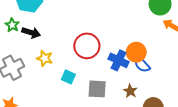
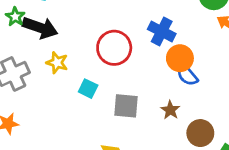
black arrow: (31, 33) -> (40, 28), size x1.4
blue cross: (118, 60) -> (162, 31), moved

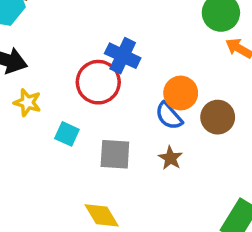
blue cross: (162, 31) -> (123, 56), moved
blue semicircle: (187, 75) -> (169, 116), moved
brown circle: (200, 133) -> (218, 117), moved

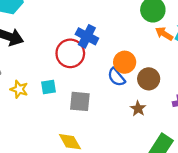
yellow star: (27, 103) -> (19, 89), moved
cyan square: (67, 134) -> (49, 87), turned -35
brown star: (170, 158) -> (138, 109), moved

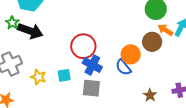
blue cross: (87, 36) -> (92, 65), moved
brown circle: (149, 79) -> (152, 42), moved
brown star: (138, 109) -> (150, 95), moved

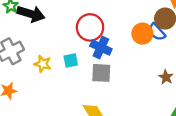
blue semicircle: (123, 67) -> (157, 32), moved

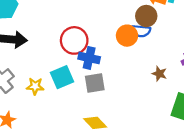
blue semicircle: (157, 32) -> (141, 31), turned -30
cyan square: (71, 60) -> (62, 77), size x1.5

